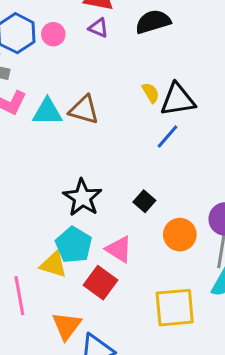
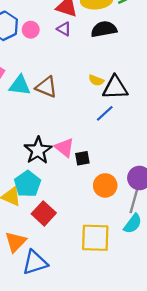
yellow semicircle: (151, 93) -> (96, 80), turned 136
black square: (144, 201) -> (82, 158), turned 32
pink triangle: (119, 249) -> (64, 148), moved

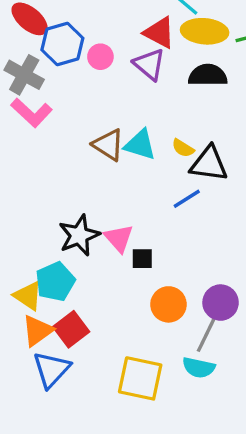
purple triangle: (64, 29) -> (149, 64), size x1.5
cyan triangle: (20, 85) -> (140, 145), moved
cyan semicircle: (133, 224) -> (199, 368), turned 55
orange triangle: (16, 242) -> (38, 331), moved
blue triangle: (35, 262) -> (51, 370), moved, turned -40

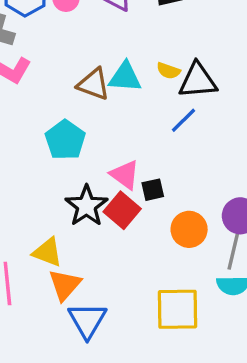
black star: (79, 235) -> (86, 206), moved
cyan pentagon: (55, 282) -> (65, 140), moved
red square: (71, 329) -> (122, 210), moved

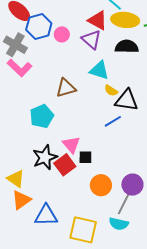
cyan triangle: (125, 77) -> (99, 70), moved
brown triangle: (94, 84) -> (66, 88), turned -50
blue triangle: (87, 320) -> (46, 215), moved, turned 45

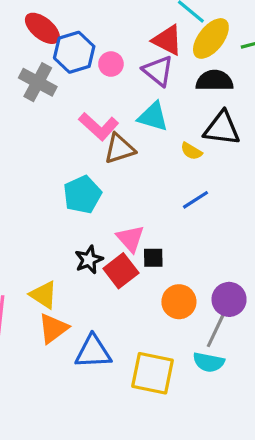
yellow ellipse: (125, 20) -> (211, 38), turned -56
pink L-shape: (20, 68) -> (99, 126), moved
cyan triangle: (99, 70) -> (153, 117), moved
black triangle: (127, 100) -> (222, 128), moved
black star: (45, 157) -> (89, 260), size x0.7

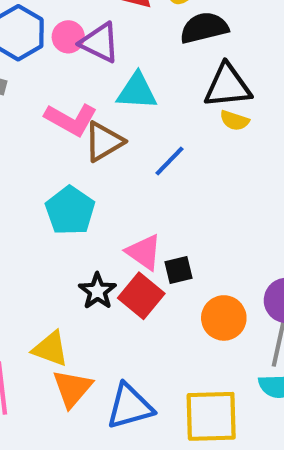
purple triangle: (158, 71) -> (100, 43), moved
yellow semicircle: (191, 151) -> (234, 120), moved
blue line: (195, 200) -> (170, 161), moved

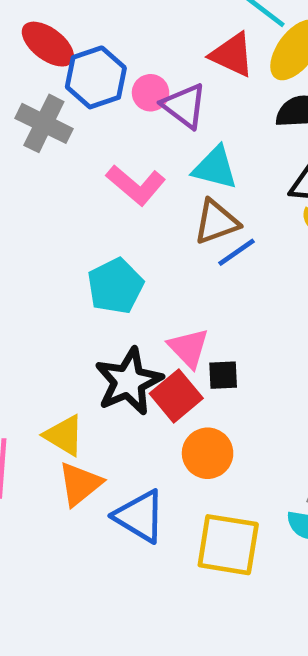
brown triangle: (104, 142) -> (216, 222), moved
black star: (97, 291) -> (129, 381), size x1.6
orange circle: (224, 318) -> (208, 453), moved
blue triangle: (130, 406) -> (140, 516), turned 36

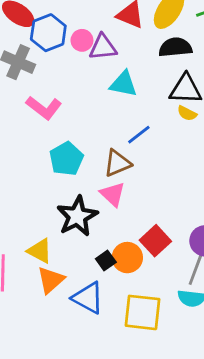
purple triangle: (184, 106) -> (103, 47), turned -40
pink L-shape: (136, 185) -> (44, 108), moved
brown triangle: (216, 222) -> (117, 163), moved
black square: (223, 375) -> (106, 261), moved, turned -30
red square: (176, 396) -> (155, 241), moved

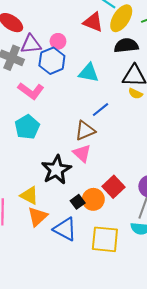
blue hexagon: (48, 33) -> (52, 61), moved
purple triangle: (103, 47) -> (31, 44), moved
cyan pentagon: (66, 159) -> (27, 127), moved

